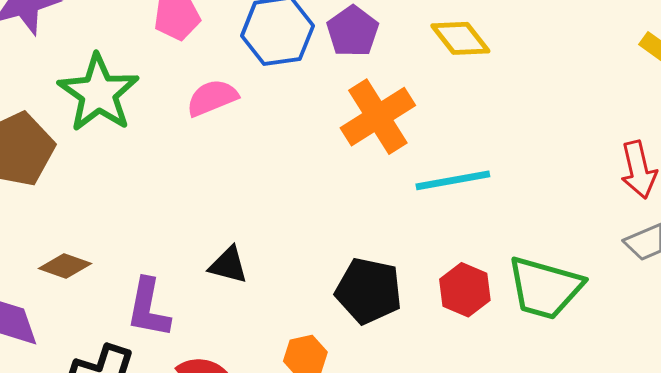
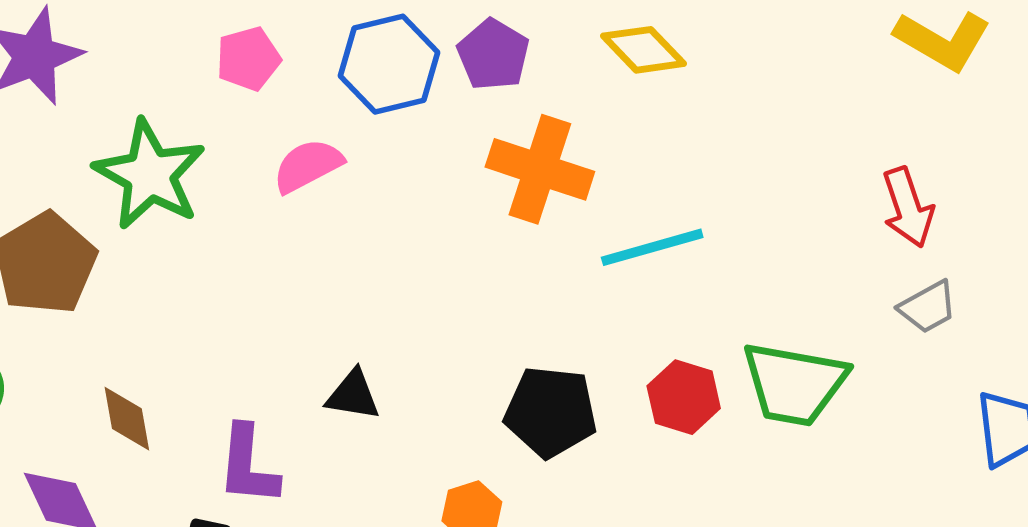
orange cross: (378, 117) -> (540, 169), turned -34
brown diamond: (65, 266) -> (127, 419), turned 66

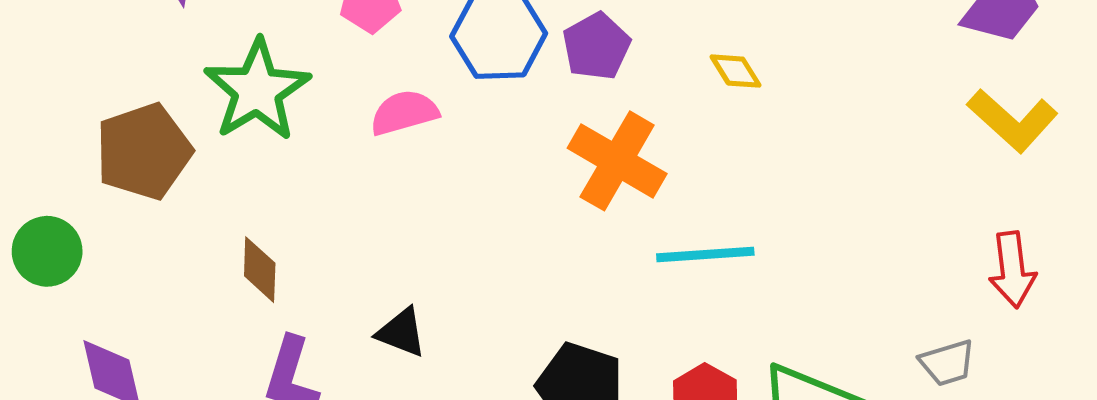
yellow diamond: (643, 50) -> (736, 71), size x0.7
red arrow: (908, 207) -> (1012, 270), moved
brown diamond: (127, 419) -> (260, 270), moved

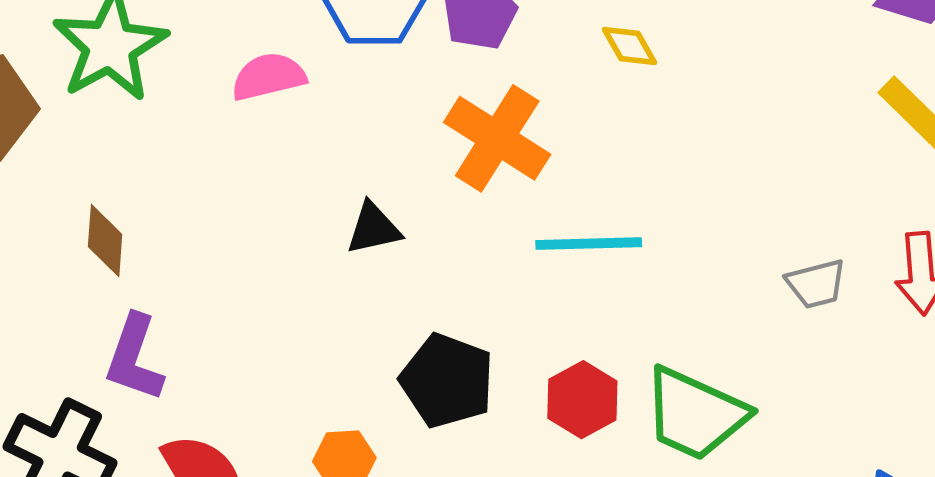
black triangle: (401, 332) -> (374, 228), moved, turned -36
gray trapezoid: (947, 363) -> (816, 284), moved

